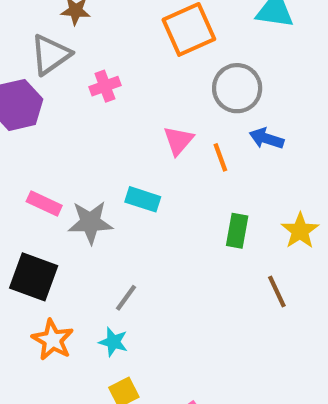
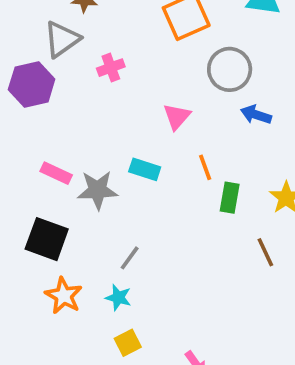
orange line: (220, 157) -> (205, 167), moved

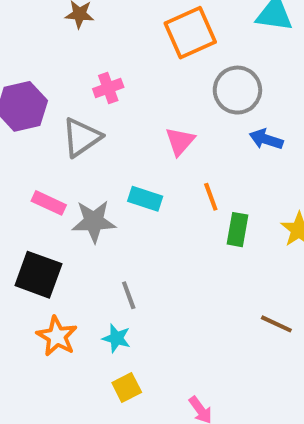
gray triangle: (62, 39) -> (82, 137), moved
brown line: (265, 252) -> (276, 324), moved, turned -40
gray line: (130, 258) -> (129, 295), turned -56

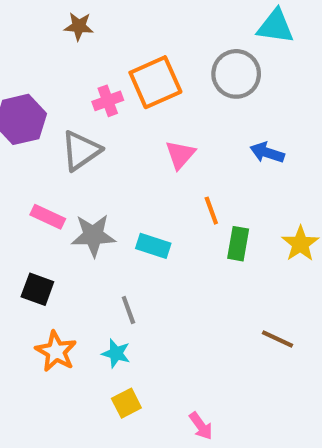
orange square: (190, 33) -> (155, 82), moved
gray circle: (237, 90) -> (236, 74), moved
cyan rectangle: (145, 199) -> (153, 246), moved
black square: (38, 275) -> (37, 289), size x0.7

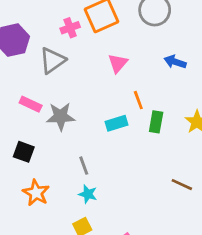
cyan rectangle: (153, 246) -> (116, 123), moved, turned -35
cyan star: (116, 353) -> (88, 194), moved

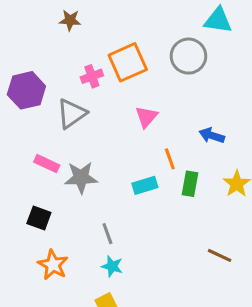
blue arrow: (175, 62) -> (212, 135), moved

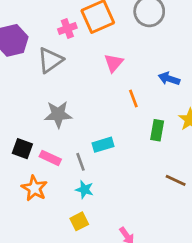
pink rectangle: (47, 164) -> (50, 158), moved
green rectangle: (190, 184) -> (157, 130), moved
cyan rectangle: (145, 185) -> (103, 145), moved

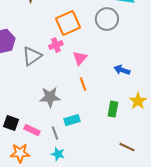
pink cross: (67, 29) -> (56, 45), moved
orange line: (133, 98) -> (83, 84), moved
gray star: (58, 114) -> (50, 97), moved
orange star: (34, 188) -> (20, 153), turned -30

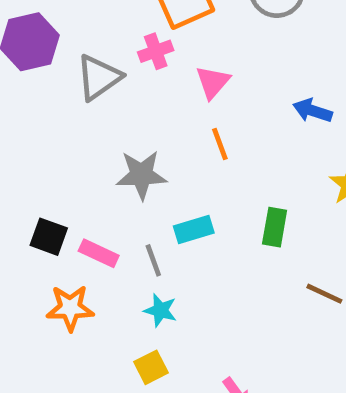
green rectangle: (113, 109) -> (275, 227), moved

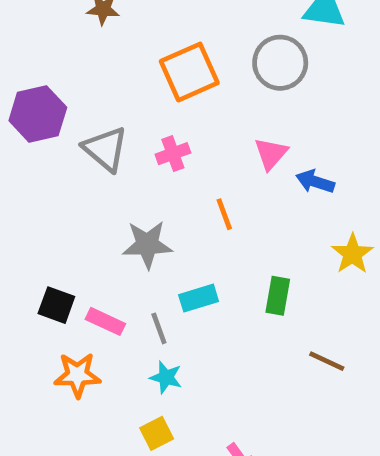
pink cross: (156, 51) -> (173, 154), moved
gray triangle: (99, 77) -> (105, 149), turned -45
pink triangle: (213, 82) -> (271, 154), moved

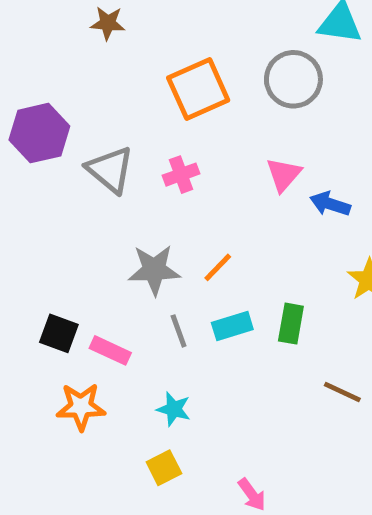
orange line: (224, 214) -> (218, 267), moved, turned 64
cyan rectangle: (199, 298) -> (232, 326), moved
gray line: (159, 328) -> (179, 331), moved

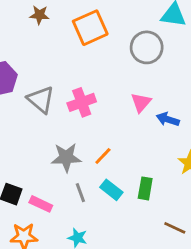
orange square: (198, 89) -> (90, 28), moved
pink cross: (181, 175) -> (82, 102), size x1.4
cyan rectangle: (232, 326) -> (111, 190), turned 55

